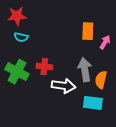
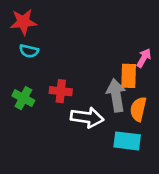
orange rectangle: (88, 31) -> (129, 76), moved
green cross: (17, 72) -> (23, 98), size x0.7

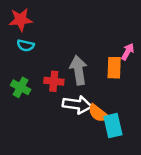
gray arrow: (116, 95) -> (78, 70), moved
orange semicircle: (138, 109) -> (98, 113), moved, turned -65
cyan rectangle: (127, 141) -> (113, 126), turned 70

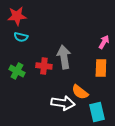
orange rectangle: (114, 68) -> (101, 68), moved
white arrow: (77, 105) -> (63, 103), moved
cyan rectangle: (113, 126) -> (97, 112), moved

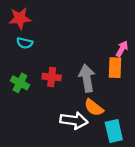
gray arrow: (64, 57) -> (87, 78), moved
orange rectangle: (101, 68) -> (115, 68), moved

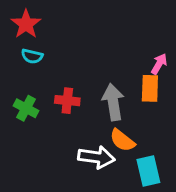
red star: (20, 18) -> (26, 24), turned -30

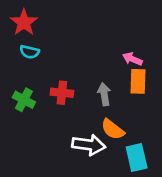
pink arrow: (159, 64) -> (132, 59), moved, turned -96
gray arrow: (113, 102) -> (104, 94), size x0.7

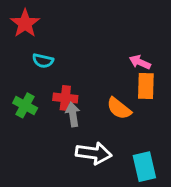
cyan semicircle: (30, 52) -> (43, 61), moved
gray arrow: (104, 94) -> (73, 114), moved
orange semicircle: (113, 129) -> (119, 108), moved

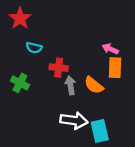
red cross: (65, 98) -> (59, 68), moved
gray arrow: (73, 114) -> (70, 85), moved
cyan rectangle: (144, 167) -> (100, 131), moved

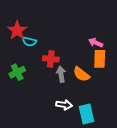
red star: (20, 18) -> (17, 30), moved
green cross: (20, 83) -> (17, 72), turned 35
white arrow: (74, 120) -> (64, 105), size x0.7

